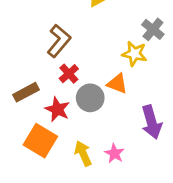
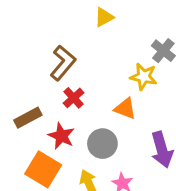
gray circle: (90, 98) -> (102, 144), moved

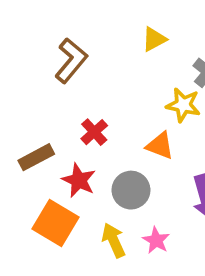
yellow triangle: (104, 17) -> (154, 39), moved
brown L-shape: (63, 63) -> (71, 60), moved

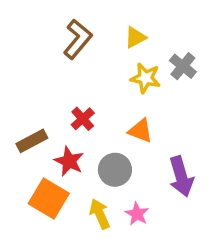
brown L-shape: (71, 60) -> (78, 39), moved
yellow star: (183, 105) -> (146, 78), moved

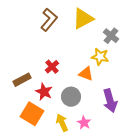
yellow triangle: (135, 37) -> (83, 19), size x1.6
yellow star: (146, 78) -> (100, 57), moved

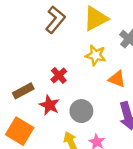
yellow star: (100, 57) -> (96, 55), moved
orange triangle: (86, 74) -> (117, 79), moved
orange square: (32, 114) -> (20, 131), moved

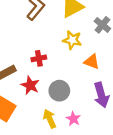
red cross: (59, 75) -> (39, 58), turned 32

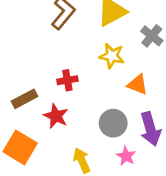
gray circle: (59, 91) -> (113, 123), moved
pink star: (73, 119) -> (126, 156), moved

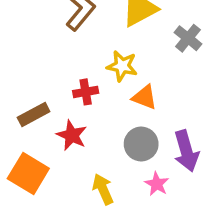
yellow star: (112, 56) -> (122, 66), moved
orange triangle: (138, 85) -> (145, 97), moved

